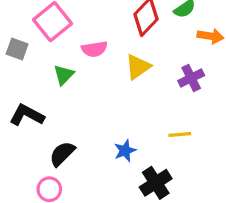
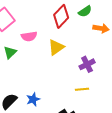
purple cross: (191, 78) -> (87, 64), moved
blue star: (125, 151) -> (33, 99), moved

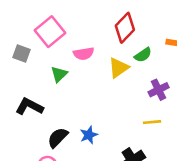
green semicircle: (85, 11) -> (143, 55), moved

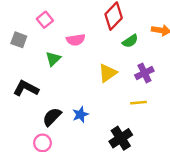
pink square: (50, 32) -> (45, 20), size x0.6
yellow triangle: (118, 68) -> (108, 73), moved

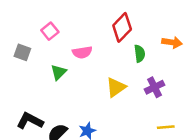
green semicircle: (130, 41) -> (140, 54), turned -63
black L-shape: (26, 88) -> (30, 121), moved
yellow line: (138, 103) -> (166, 127), moved

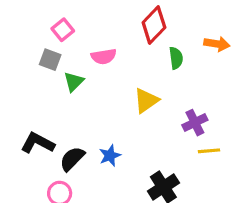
gray square: (22, 52) -> (50, 60), moved
purple cross: (155, 87) -> (195, 123), moved

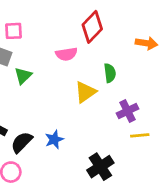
pink square: (63, 30) -> (14, 31), turned 36
pink semicircle: (104, 56) -> (66, 54), moved
green semicircle: (176, 58) -> (110, 73), moved

